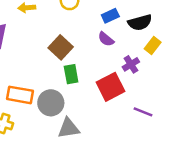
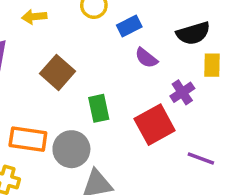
blue rectangle: (110, 16) -> (129, 26), moved
yellow rectangle: (153, 46) -> (212, 65), turned -35
brown square: (61, 47) -> (57, 72), moved

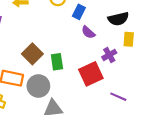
blue rectangle: (129, 26) -> (79, 12), turned -40
brown square: (57, 72) -> (32, 54), moved

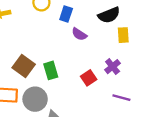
purple cross: (109, 55) -> (113, 67), moved
red square: (91, 74) -> (89, 78), size x0.6

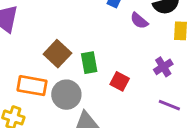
purple semicircle: (79, 34) -> (139, 21), moved
red square: (89, 78) -> (120, 81), moved, turned -35

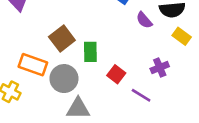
yellow rectangle: (180, 31) -> (182, 36), turned -66
purple line: (169, 105) -> (141, 95), moved

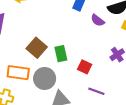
purple line: (141, 95) -> (96, 91), moved

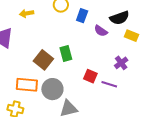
green rectangle: (61, 54) -> (66, 54), moved
purple line: (96, 91) -> (109, 84), moved

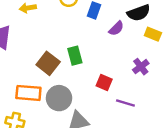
purple semicircle: (101, 31) -> (116, 28), turned -80
purple line: (109, 84) -> (125, 103), moved

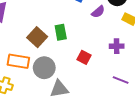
purple cross: (141, 67) -> (117, 46), turned 32
purple line: (125, 103) -> (121, 80), moved

